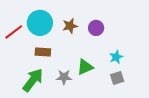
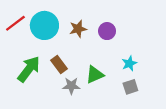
red line: (14, 32) -> (15, 23), moved
brown rectangle: (43, 52) -> (59, 65), moved, turned 49
green arrow: (33, 80) -> (29, 69), moved

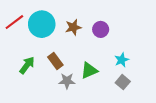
green arrow: (29, 69) -> (27, 65), size x0.7
gray square: (130, 87) -> (123, 82), turned -32

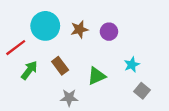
red line: (14, 22) -> (16, 48), moved
gray star: (67, 81) -> (69, 98), moved
gray square: (123, 82) -> (142, 91), moved

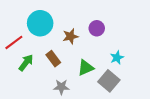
brown star: (79, 29) -> (70, 36), moved
gray square: (142, 91) -> (109, 81), moved, size x1.5

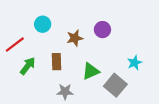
cyan circle: (40, 23) -> (43, 24), size x0.6
cyan star: (117, 58) -> (135, 63), moved
brown rectangle: (53, 59) -> (57, 62), turned 35

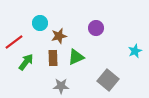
brown star: (75, 38) -> (59, 36), moved
cyan star: (135, 63) -> (135, 51), moved
green triangle: (91, 71) -> (76, 57), moved

